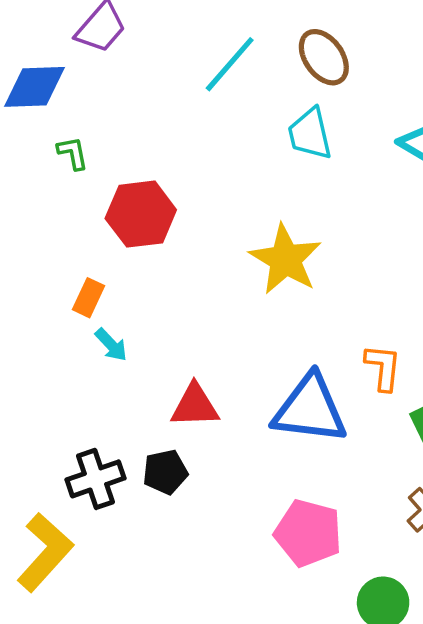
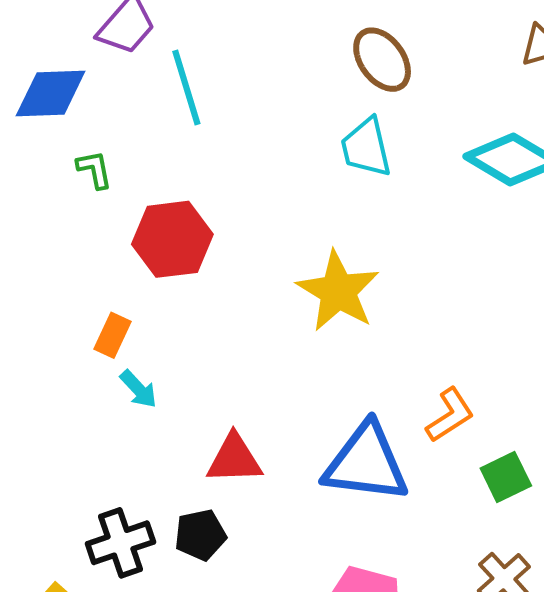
cyan line: (230, 64) -> (186, 88), moved, turned -58
orange L-shape: (383, 367) -> (450, 415), turned 51

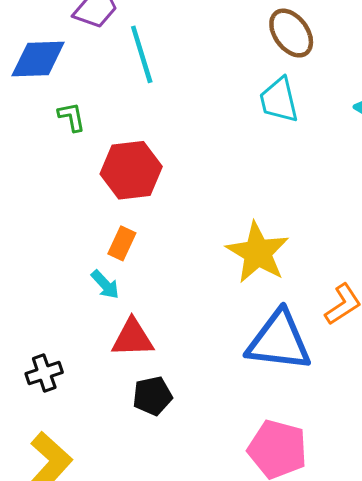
yellow star: (338, 291) -> (258, 253), moved
orange rectangle: (112, 335) -> (122, 243), moved
red triangle: (234, 459) -> (133, 338), moved
black cross: (120, 543) -> (44, 373), moved, size x0.7

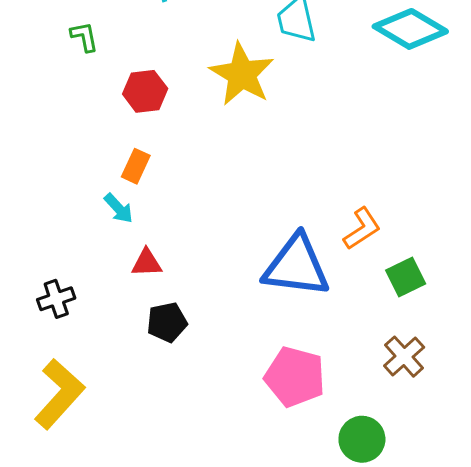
red hexagon: (131, 170) -> (145, 91), size x0.7
yellow star: (258, 253) -> (242, 74), moved
red triangle: (133, 338) -> (147, 263), size x0.7

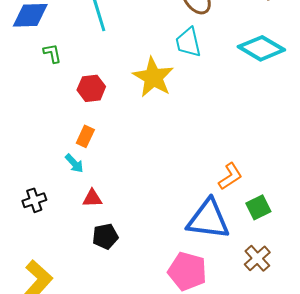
blue triangle: (296, 266) -> (208, 219), moved
black cross: (56, 299) -> (34, 200), moved

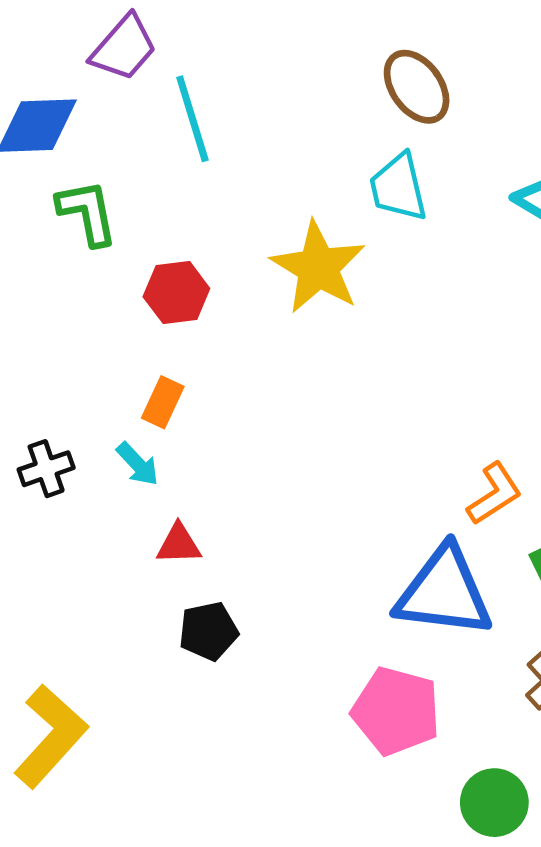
green L-shape: (52, 53) -> (87, 213), size x1.5
black cross: (34, 200) -> (46, 469), moved

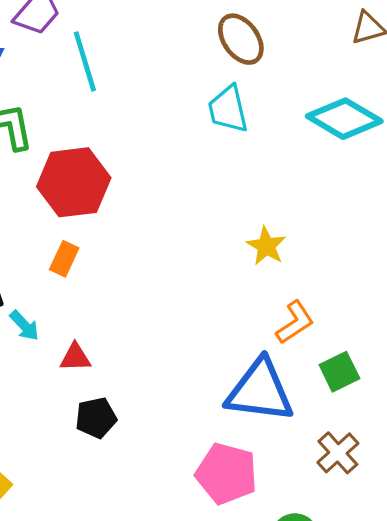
yellow star: (318, 267) -> (266, 246), moved, size x0.6
red hexagon: (176, 293) -> (74, 182), size x1.6
cyan arrow: (138, 464) -> (24, 326), moved

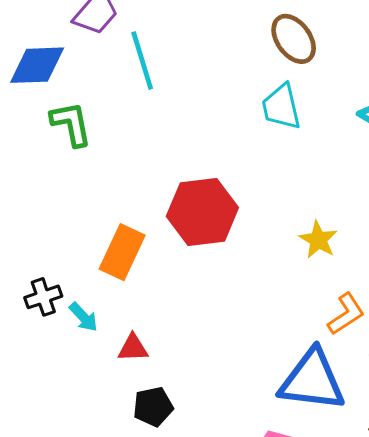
red hexagon: (74, 182) -> (202, 212), moved
orange rectangle: (64, 259) -> (122, 252), size x1.6

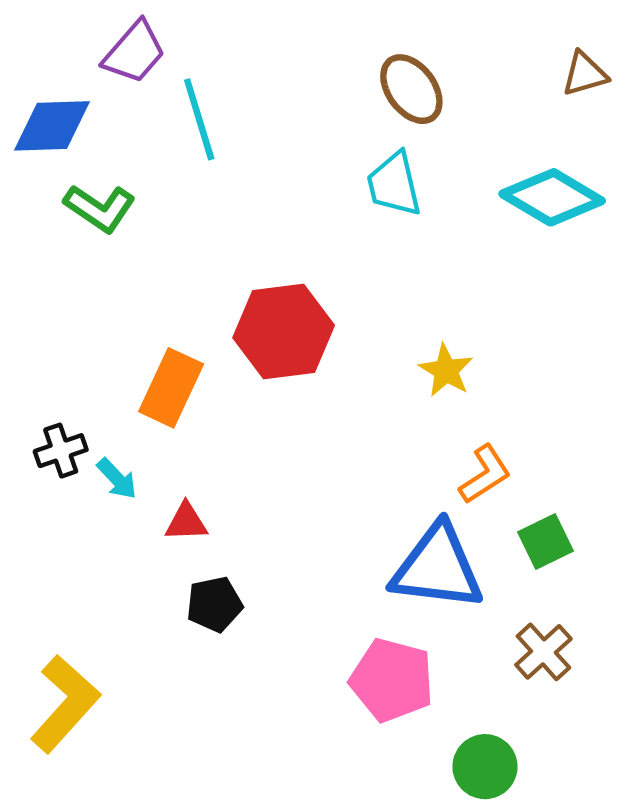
green L-shape: (71, 124) -> (100, 208), turned 135

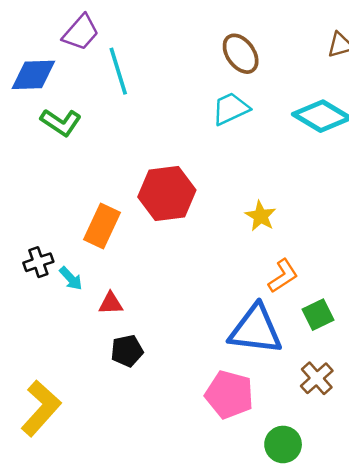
cyan trapezoid: (394, 184) -> (231, 109), turned 78

